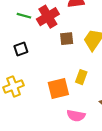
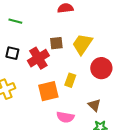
red cross: (48, 17) -> (38, 58), moved
black square: (21, 49) -> (12, 53), turned 32

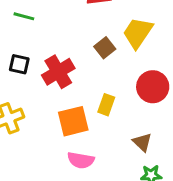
brown square: (56, 43) -> (105, 48), moved, turned -32
yellow trapezoid: (82, 44) -> (138, 33), moved
pink semicircle: (65, 117) -> (81, 160), moved

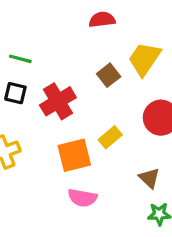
green line: (24, 16) -> (20, 59), moved
yellow rectangle: (106, 105) -> (110, 137), turned 30

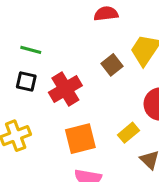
yellow rectangle: (110, 137) -> (129, 133), moved

